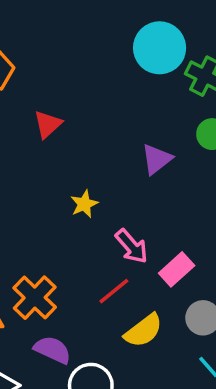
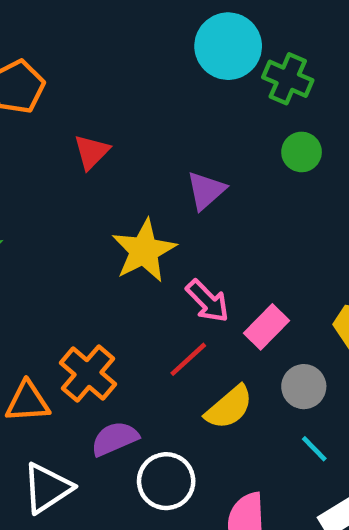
purple triangle: (157, 159) -> (206, 191), moved
yellow star: (84, 204) -> (144, 251), size x1.8
purple semicircle: (52, 350) -> (115, 439), turned -45

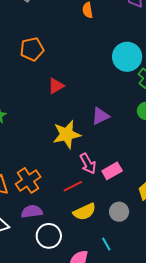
pink rectangle: (266, 327) -> (112, 171), moved
cyan line: (314, 449) -> (106, 244), moved

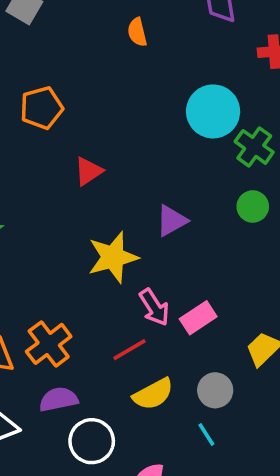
cyan line: (106, 244) -> (206, 435), moved

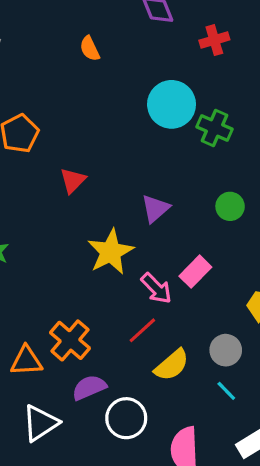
green circle: (253, 206) -> (230, 206), moved
pink rectangle: (198, 318) -> (195, 272), moved

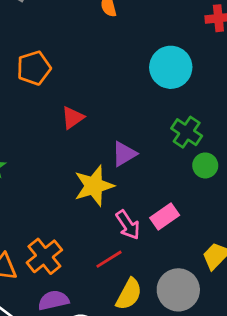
green cross: (214, 128) -> (187, 132), moved
purple triangle: (155, 209) -> (124, 154), moved
gray circle: (226, 350) -> (178, 290), size x1.5
yellow semicircle: (172, 365) -> (129, 294), turned -32

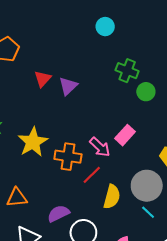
cyan circle: (171, 67) -> (105, 27), size x0.6
purple triangle: (124, 154) -> (68, 86), moved
yellow star: (94, 186) -> (33, 142), moved
orange cross: (44, 256) -> (68, 157), moved, turned -30

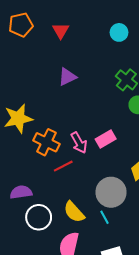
red triangle: (43, 79) -> (61, 31), moved, turned -30
yellow semicircle: (112, 197) -> (74, 212), moved, turned 105

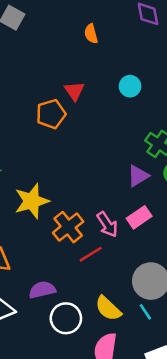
orange pentagon: (21, 25) -> (51, 114), moved
cyan circle: (119, 32) -> (130, 86), moved
purple triangle: (67, 77) -> (138, 176), moved
orange cross: (46, 142) -> (68, 227), turned 30

